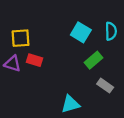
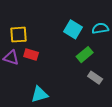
cyan semicircle: (111, 31) -> (100, 28), turned -98
cyan triangle: (70, 104) -> (39, 94), moved

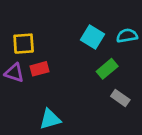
red rectangle: (31, 55) -> (39, 69), turned -32

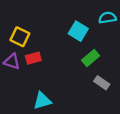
cyan semicircle: (127, 36) -> (107, 18), moved
yellow square: (24, 44) -> (20, 37), turned 30

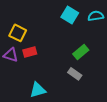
cyan square: (78, 31) -> (70, 15), moved
gray rectangle: (102, 83) -> (75, 74), moved

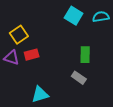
yellow square: (18, 33) -> (19, 35), turned 30
green rectangle: (81, 52) -> (85, 55), turned -49

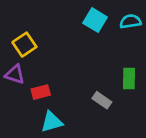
red rectangle: (32, 55) -> (41, 92), moved
green rectangle: (85, 55) -> (129, 78), moved

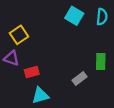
cyan semicircle: (130, 21) -> (102, 17), turned 105
gray rectangle: (102, 100) -> (80, 78), turned -72

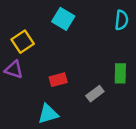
cyan square: (74, 16) -> (63, 19), moved
red rectangle: (32, 72) -> (58, 80), moved

